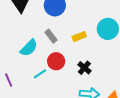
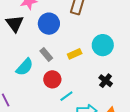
black cross: (84, 68) -> (106, 81), moved
cyan line: (40, 74) -> (66, 96), moved

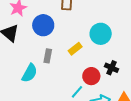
gray rectangle: (46, 54) -> (48, 56), turned 64
red circle: (52, 79) -> (91, 76), moved

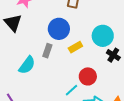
blue circle: (43, 25) -> (59, 29), moved
black cross: (111, 68) -> (113, 55), moved

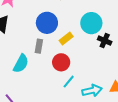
red circle: (88, 76) -> (61, 62), moved

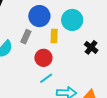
cyan circle: (91, 23) -> (72, 20), moved
yellow rectangle: (66, 38) -> (54, 36), turned -64

